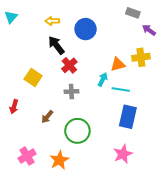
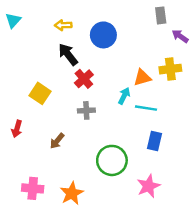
gray rectangle: (133, 13) -> (161, 15), turned 64
blue rectangle: (128, 117) -> (155, 141), size x0.7
green circle: (77, 131) -> (112, 160), moved
pink cross: (27, 156) -> (33, 188), turned 36

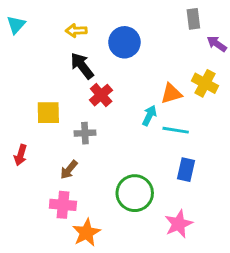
yellow cross: (170, 69) -> (205, 83), turned 35
yellow square: (40, 93) -> (48, 113), turned -35
gray cross: (86, 110) -> (85, 133), moved
pink cross: (33, 188) -> (63, 205), moved

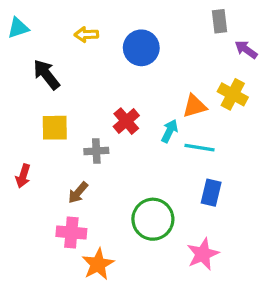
cyan triangle: (16, 25) -> (18, 28), turned 30
black arrow: (82, 66) -> (46, 74), moved
red cross: (101, 95) -> (126, 121), moved

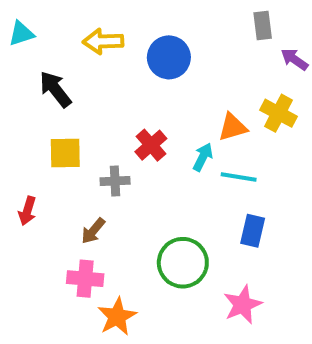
yellow arrow: (86, 35) -> (103, 41), size x1.4

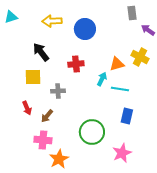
black arrow: (55, 89) -> (41, 52), moved
red cross: (151, 145) -> (76, 64), moved, turned 35
red arrow: (27, 211) -> (27, 108), moved, turned -40

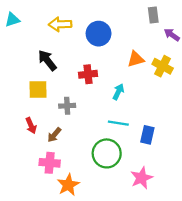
orange triangle: (117, 64) -> (136, 59), moved
cyan line: (120, 89) -> (118, 123), moved

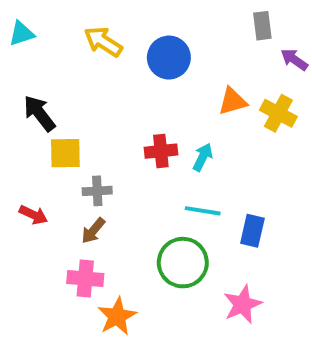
yellow arrow: (60, 24) -> (103, 42), turned 35
black arrow: (47, 60) -> (39, 113), moved
red cross: (88, 74) -> (161, 151), moved
gray cross: (67, 106) -> (97, 191), moved
red arrow: (31, 126) -> (33, 215), moved, turned -42

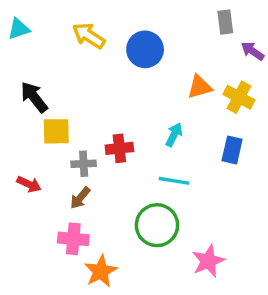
red cross: (161, 151) -> (119, 148), moved
blue rectangle: (252, 231) -> (232, 150), moved

